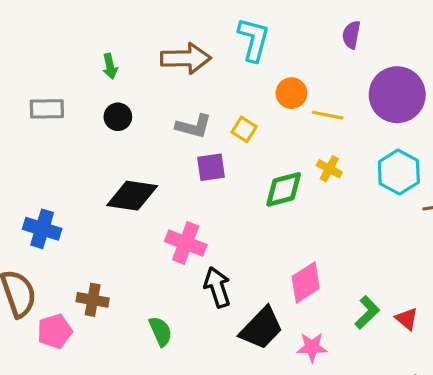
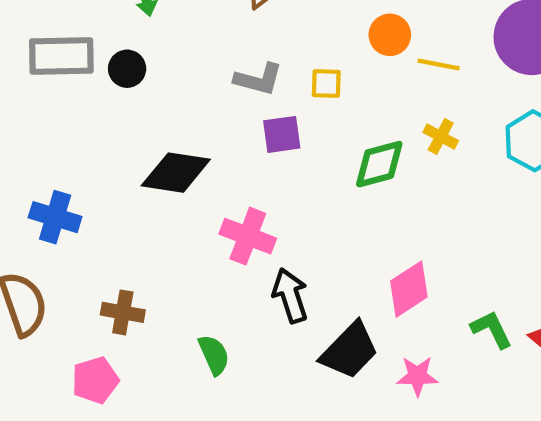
gray rectangle: (47, 109) -> (61, 56), size x1.4
black circle: (118, 117) -> (127, 69), moved
yellow square: (244, 129) -> (326, 84), turned -30
green L-shape: (367, 312) -> (492, 329), turned -72
pink pentagon: (55, 331) -> (95, 380), moved

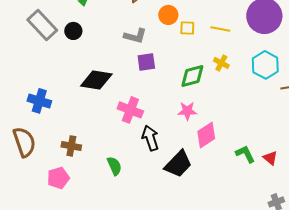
orange circle: (390, 35) -> (168, 15), moved
gray rectangle: (61, 56) -> (42, 25), turned 48
yellow square: (326, 84) -> (187, 28), moved
pink star: (417, 376) -> (187, 111), moved

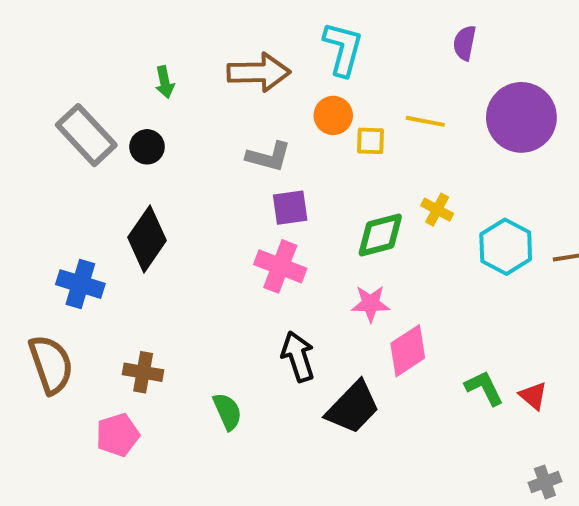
yellow line: (220, 29) -> (425, 121), moved
cyan hexagon: (265, 65) -> (506, 247), moved
black diamond: (96, 80) -> (147, 239), moved, turned -64
pink cross: (130, 110) -> (280, 266), moved

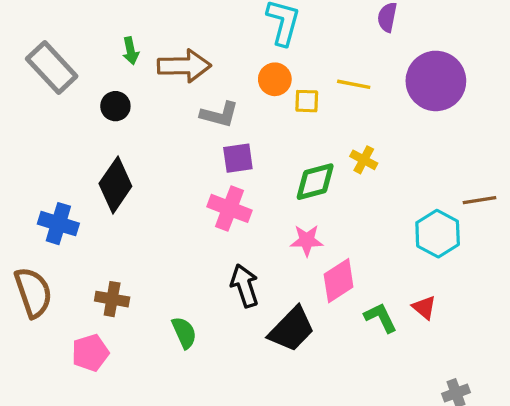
brown arrow: (259, 72) -> (184, 66), moved
gray rectangle: (86, 135) -> (52, 68), moved
cyan hexagon: (506, 247) -> (438, 234), moved
green L-shape: (484, 388) -> (381, 318), moved
red triangle: (533, 396) -> (424, 307), moved

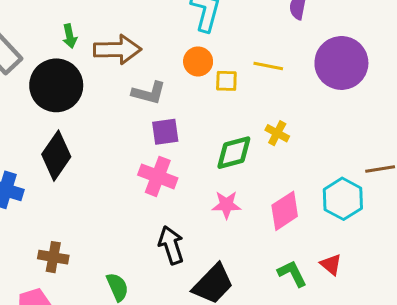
black circle: (115, 106) -> (56, 85), size x2.0
pink diamond: (339, 281) -> (285, 211), moved

